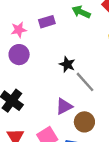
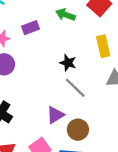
black star: (67, 64) -> (68, 63), moved

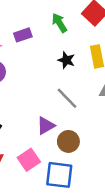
green arrow: (66, 15) -> (59, 23), turned 36
black star: (68, 63) -> (66, 60), moved

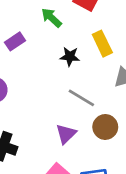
brown circle: (68, 141) -> (105, 127), moved

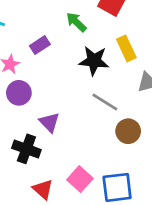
black star: (70, 56) -> (94, 61), size x1.5
purple triangle: (66, 134) -> (49, 122), moved, turned -30

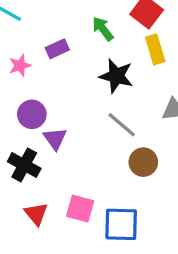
yellow rectangle: (126, 48) -> (155, 49), moved
purple circle: (19, 93) -> (32, 114), moved
pink square: (80, 179) -> (80, 208), turned -35

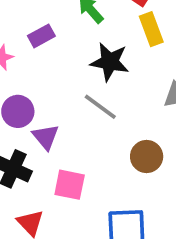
gray line: (122, 125) -> (100, 107), moved
pink square: (80, 208) -> (70, 185), moved

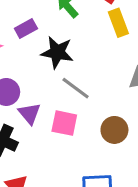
black star: (110, 62) -> (57, 52), moved
pink square: (70, 185) -> (64, 123), moved

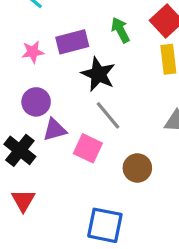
purple rectangle: (26, 28) -> (72, 42), size x1.4
purple triangle: (29, 113) -> (55, 130), turned 40

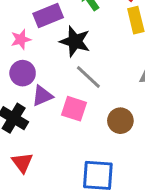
pink star: (33, 52) -> (21, 39), moved

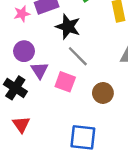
pink star: (21, 39) -> (22, 14), moved
purple triangle: (42, 96) -> (40, 70), turned -42

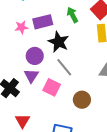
purple circle: (24, 51) -> (35, 56), moved
red triangle: (21, 124) -> (22, 121), moved

